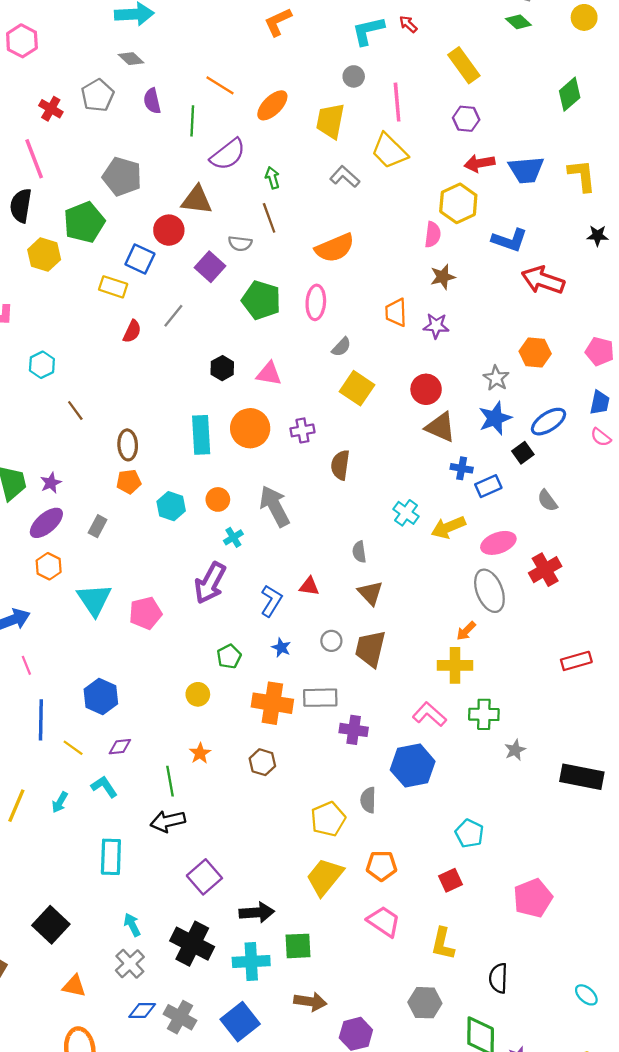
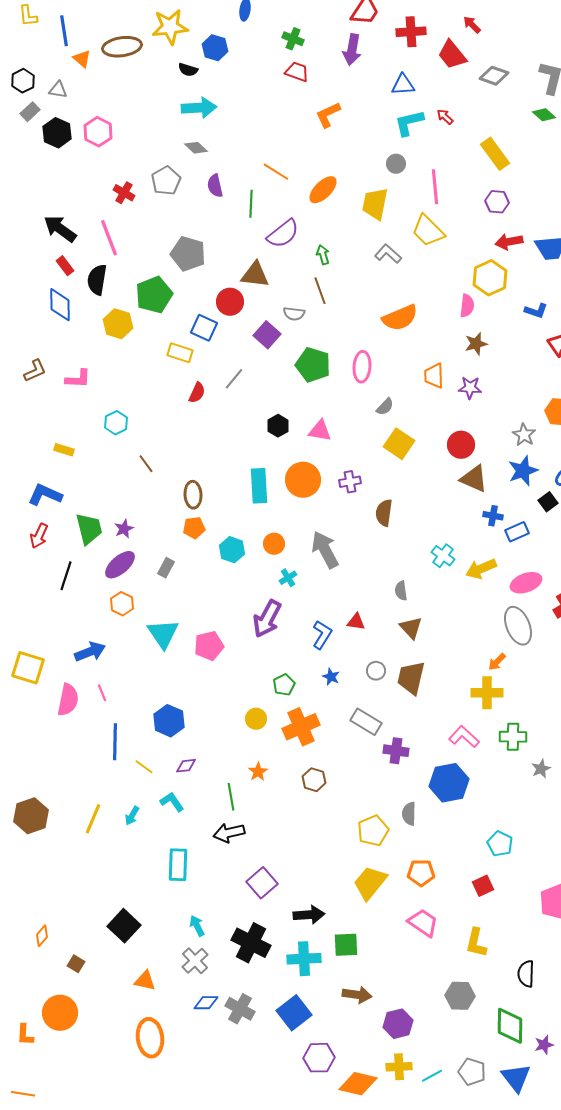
blue L-shape: (510, 240) -> (536, 311), size x0.7
orange semicircle: (335, 248) -> (400, 318), moved
gray rectangle: (320, 698) -> (366, 722), turned 32
orange cross: (272, 703) -> (301, 727), moved, turned -33

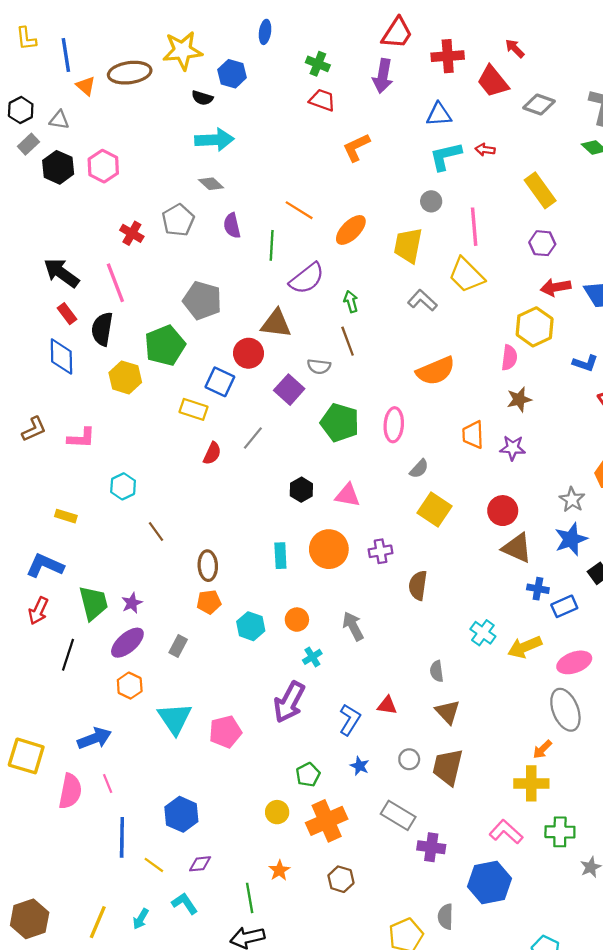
red arrow: (445, 117) -> (485, 150), turned -36
cyan rectangle: (259, 486) -> (280, 556), size x0.7
gray arrow: (325, 550) -> (353, 626), size x0.7

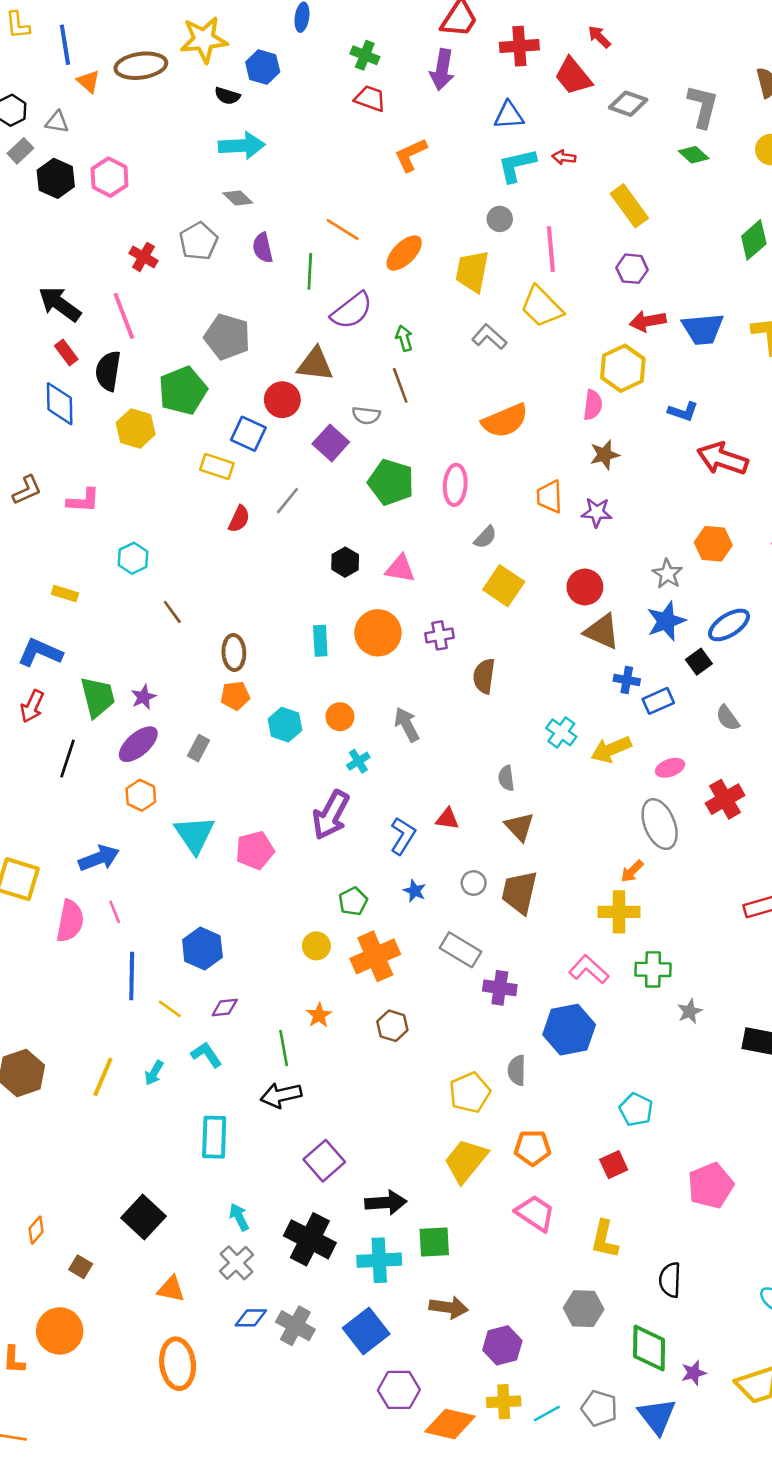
pink ellipse: (574, 662) -> (670, 768), size x0.7

